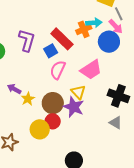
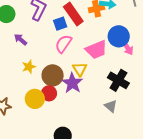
pink arrow: (116, 26) -> (127, 48), moved
blue circle: (109, 42) -> (119, 36), moved
purple arrow: (14, 89) -> (21, 39), moved

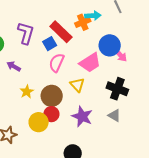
purple star: (72, 83) -> (82, 116), moved

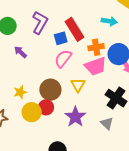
orange cross: (83, 22) -> (96, 47), moved
yellow star: (27, 92) -> (20, 92), moved

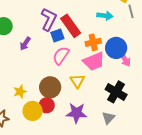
purple L-shape: (40, 23) -> (49, 19), moved
purple arrow: (20, 52) -> (25, 44), moved, turned -96
purple star: (75, 117) -> (76, 113), turned -30
gray triangle: (107, 123) -> (108, 118), turned 32

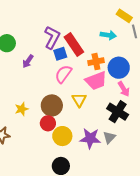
pink arrow: (125, 59) -> (124, 89), moved
yellow circle: (33, 111) -> (62, 136), moved
purple star: (76, 113) -> (90, 138), moved

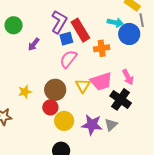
blue circle: (119, 68) -> (129, 34), moved
pink trapezoid: (96, 81) -> (101, 81), moved

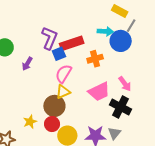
gray line: (142, 20) -> (131, 26), turned 48
red rectangle: (80, 30) -> (72, 43), turned -70
yellow triangle: (83, 86) -> (63, 92), moved, turned 42
yellow star: (25, 92) -> (30, 122), moved

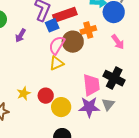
pink arrow: (125, 84) -> (118, 42), moved
pink trapezoid: (99, 92) -> (91, 85), moved, turned -70
brown circle: (54, 106) -> (73, 42), moved

